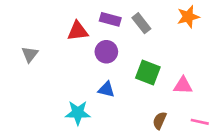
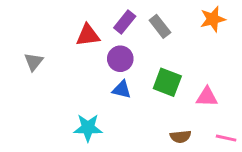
purple rectangle: (110, 19) -> (125, 22), turned -66
blue triangle: (106, 89) -> (122, 90), moved
brown semicircle: (160, 121) -> (180, 137), turned -120

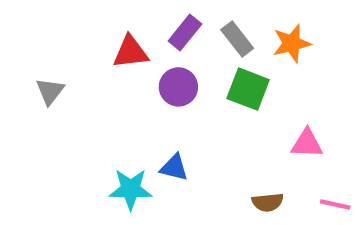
orange star: (213, 19) -> (292, 43), moved
green square: (167, 82) -> (248, 89), moved
blue triangle: (122, 90) -> (174, 167), moved

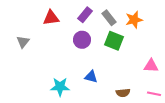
red triangle: (131, 52) -> (51, 18), moved
pink triangle: (307, 144) -> (151, 66), moved
blue triangle: (174, 167) -> (91, 77), moved

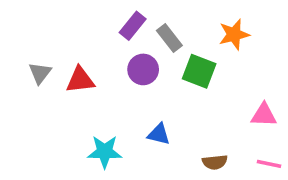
purple rectangle: (85, 15) -> (133, 26), moved
red triangle: (51, 18) -> (80, 80), moved
gray rectangle: (109, 18) -> (169, 38), moved

